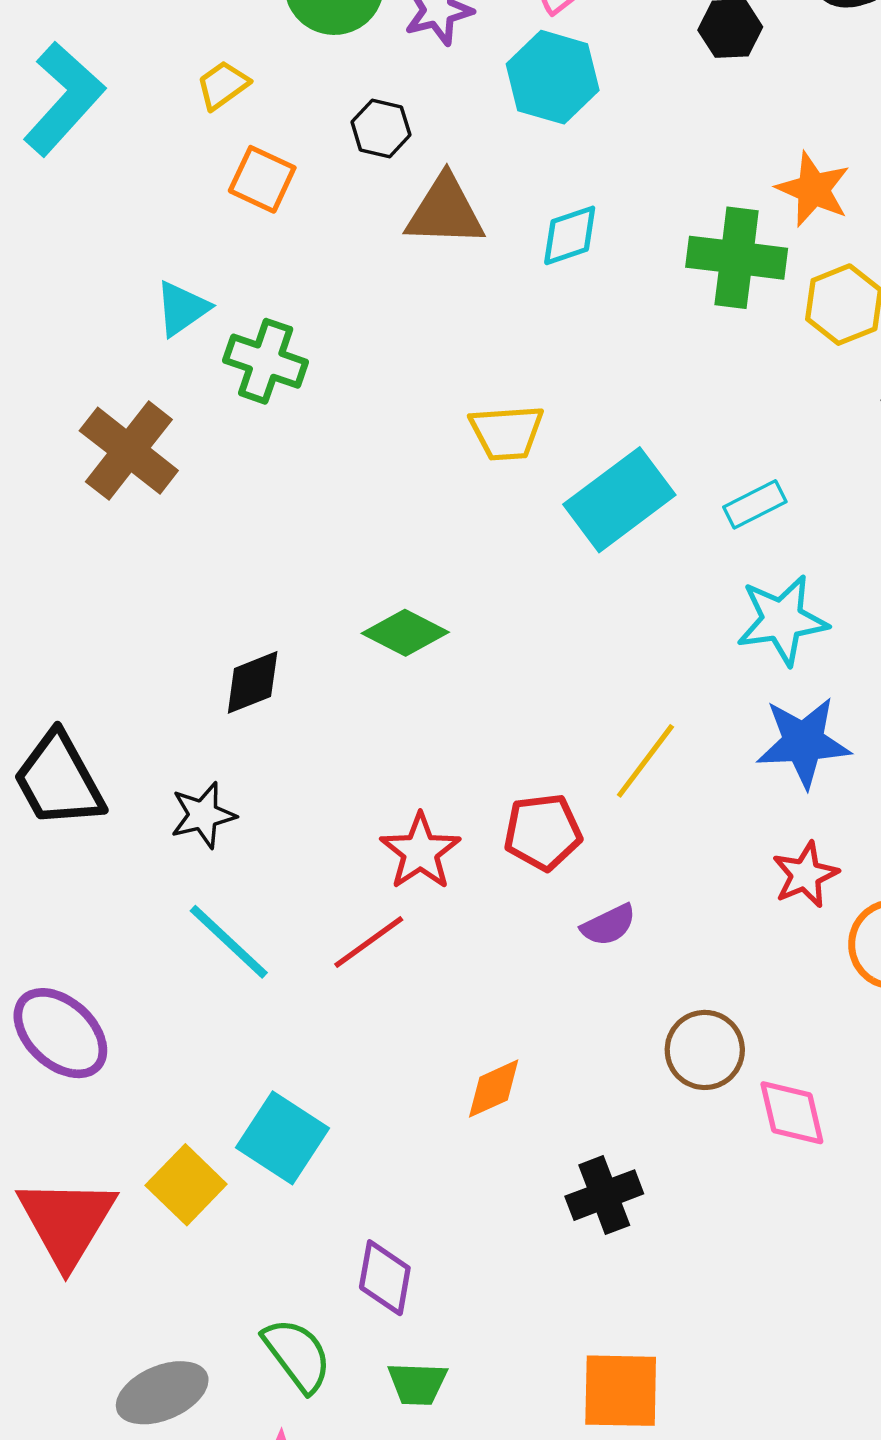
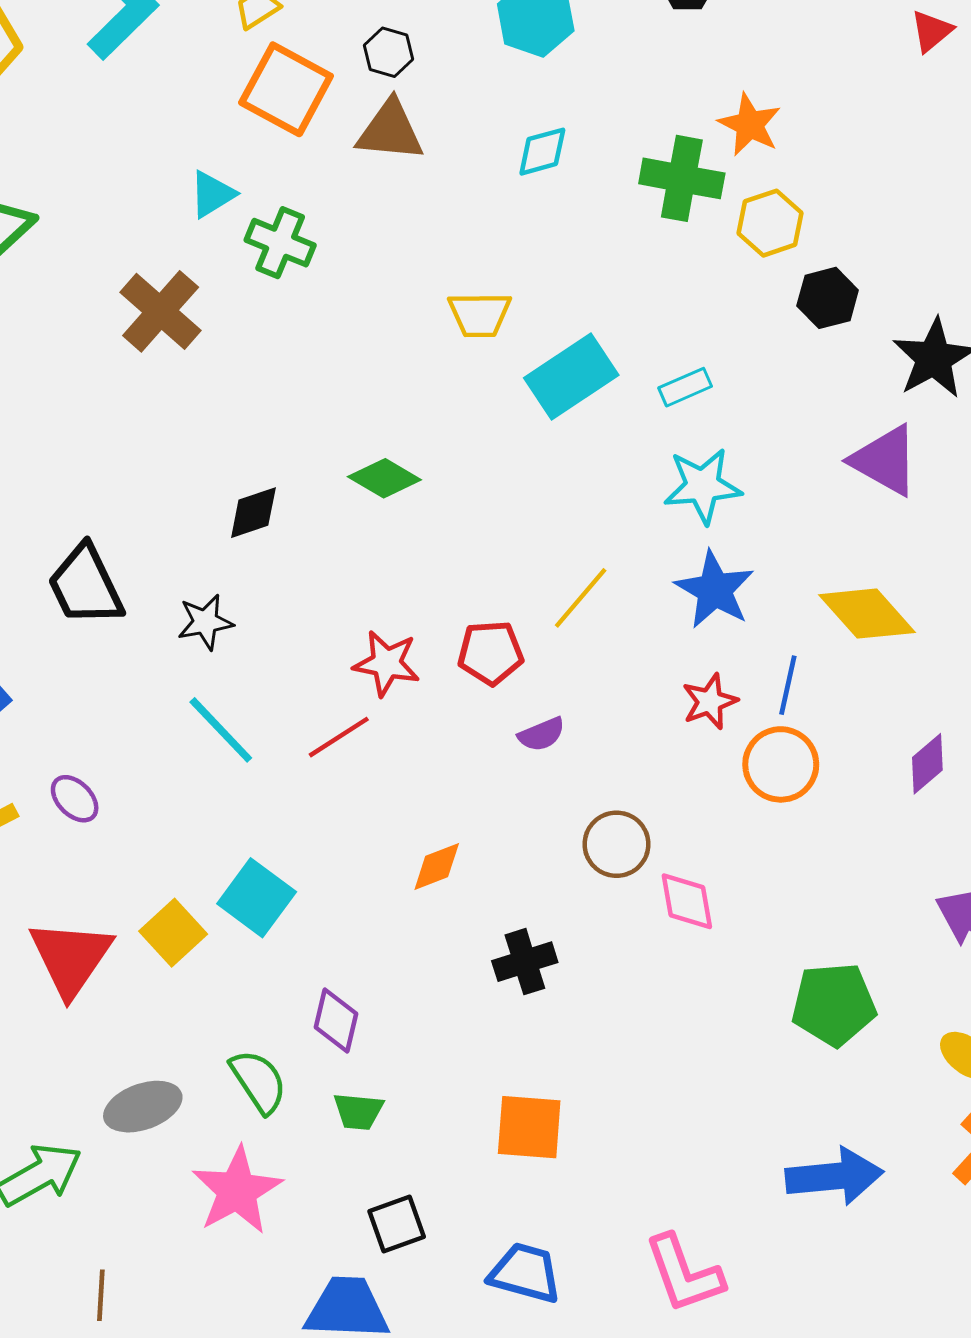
orange square: (262, 179) -> (286, 89), size x1.6
brown triangle: (445, 211) -> (390, 131), moved
blue star: (803, 742) -> (715, 590), turned 30
red star: (420, 852) -> (387, 663), turned -30
purple ellipse: (60, 1033) -> (75, 799), size x0.6

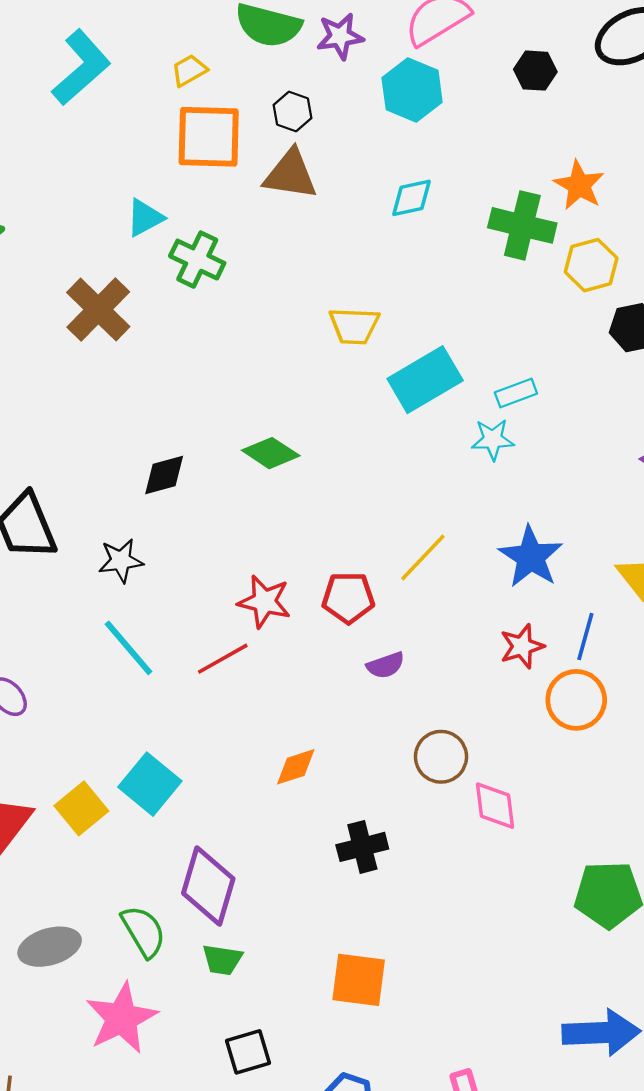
orange square: (286, 89) -> (209, 137), turned -30
cyan star: (703, 486) -> (493, 439), moved, size x0.7
purple diamond: (336, 1020) -> (208, 886), size x1.5

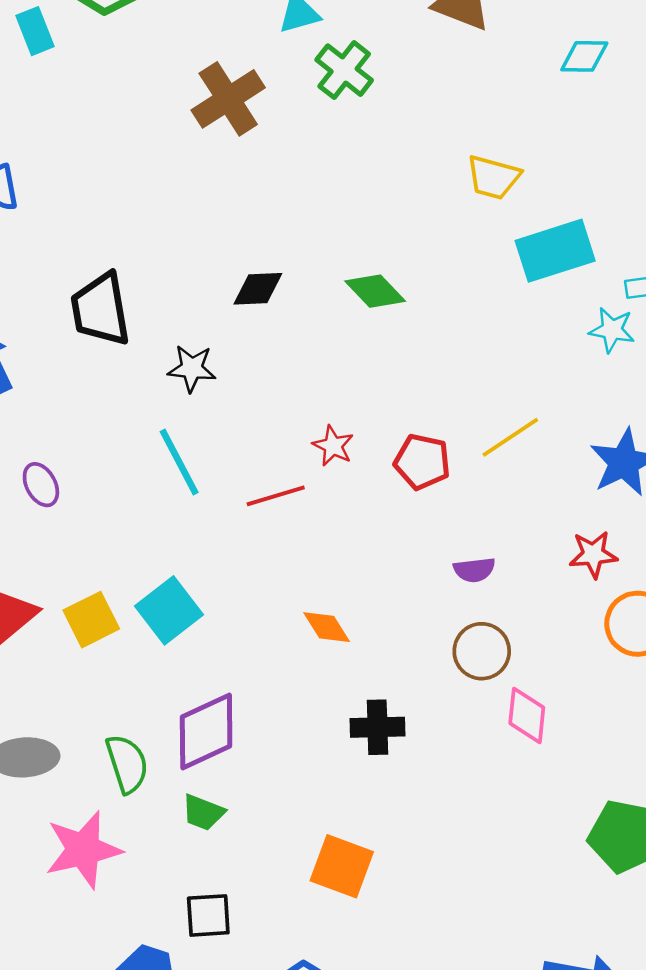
red star: (264, 602) -> (333, 446), size x0.7
purple semicircle: (386, 665) -> (474, 570), moved
orange diamond: (296, 767) -> (327, 627), turned 63
purple diamond: (208, 886) -> (206, 731), turned 36

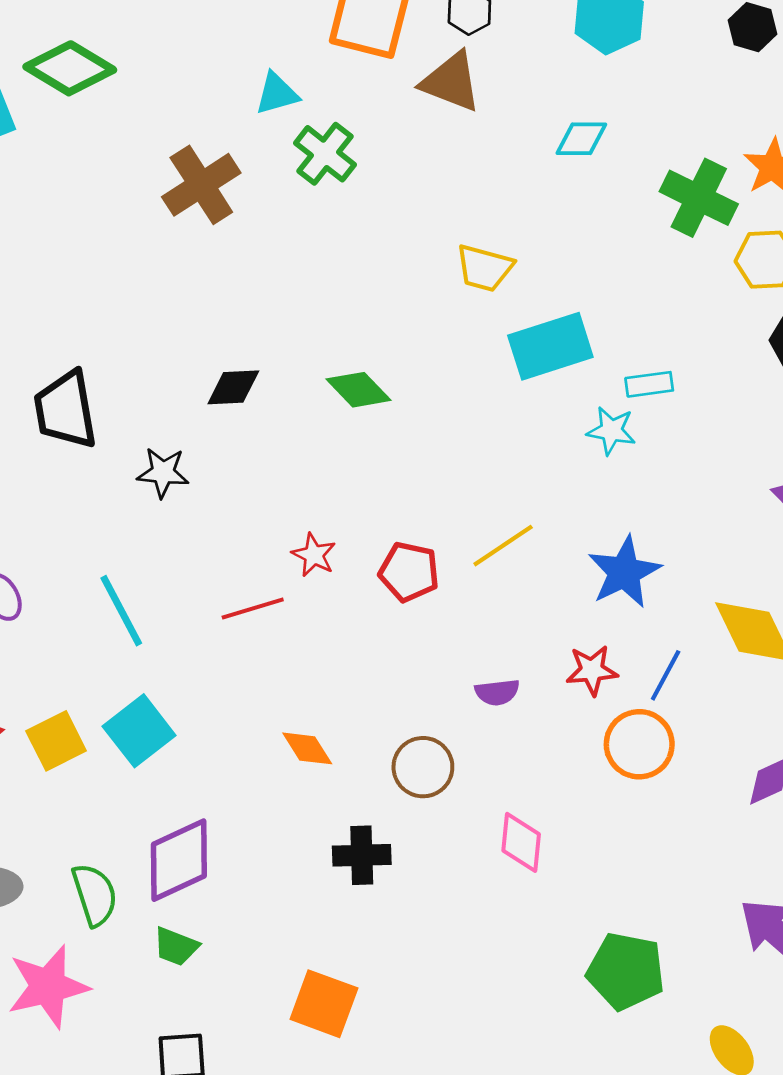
cyan line: (179, 462) -> (121, 611), moved
purple semicircle: (474, 570) -> (497, 692), moved
brown circle: (482, 651) -> (423, 767), moved

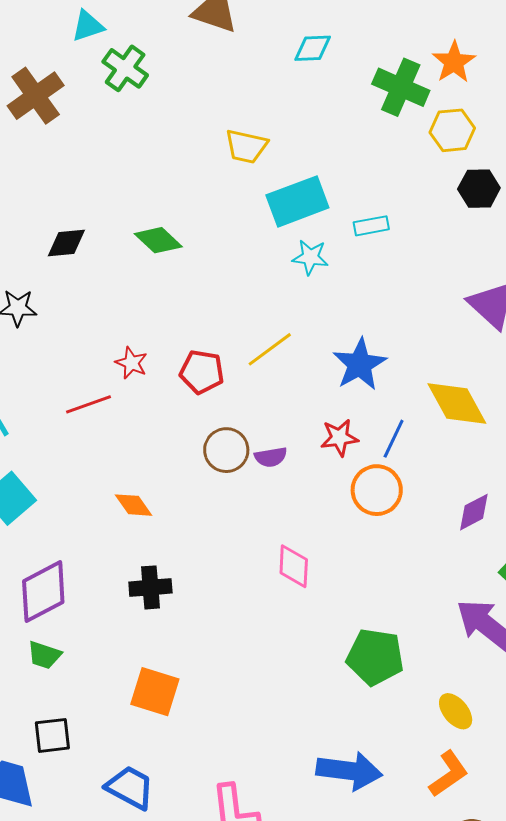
cyan star: (611, 431) -> (310, 257), moved
brown circle: (423, 767) -> (226, 450), moved
black cross: (362, 855) -> (150, 587), moved

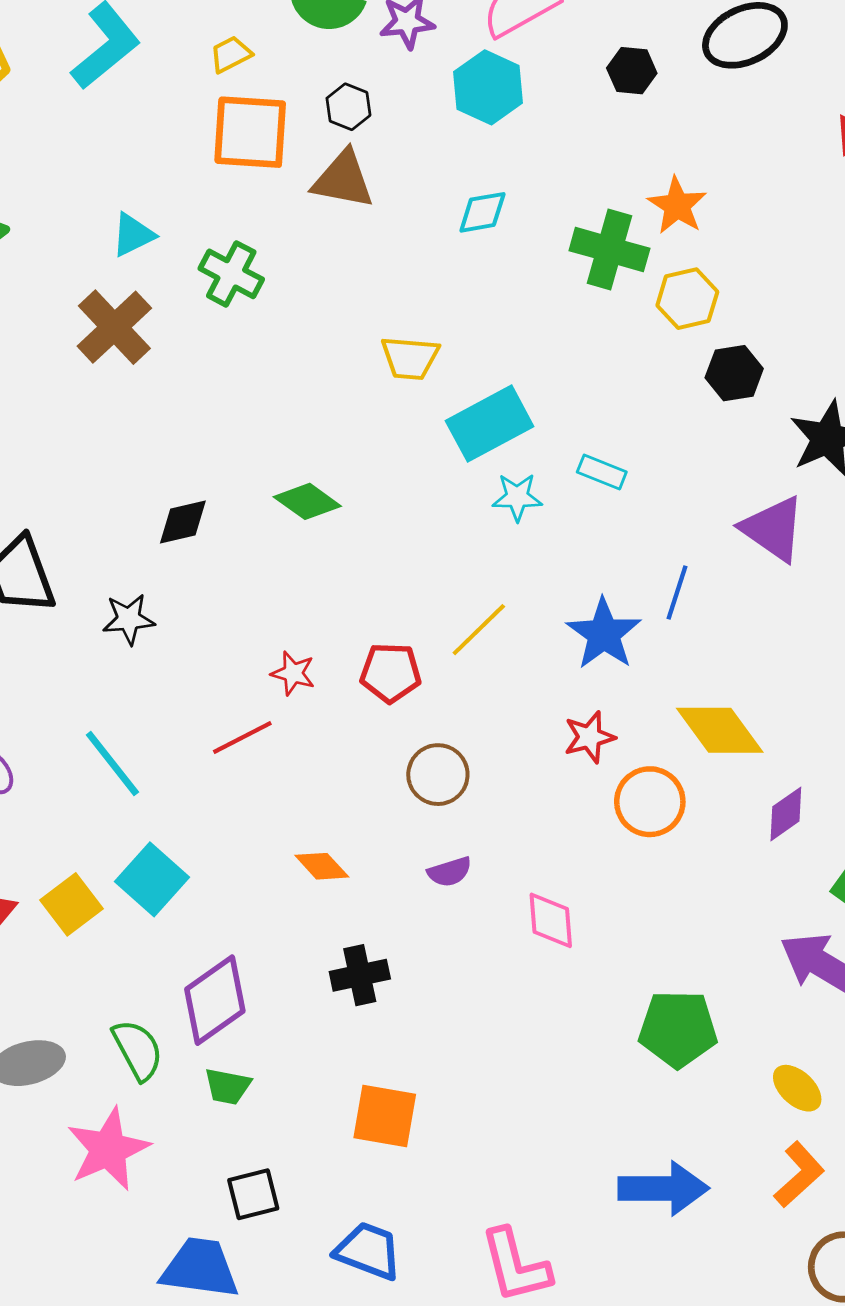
cyan triangle: (88, 26) -> (133, 235), moved
cyan rectangle: (371, 226) -> (602, 472), moved, turned 40
yellow diamond: (457, 403) -> (720, 730), moved
blue line: (394, 439) -> (677, 593), moved
purple semicircle: (271, 457) -> (450, 872), moved

